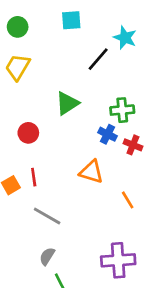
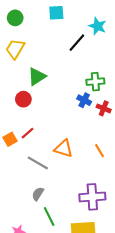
green triangle: (67, 103) -> (37, 77), moved
orange triangle: (91, 172) -> (64, 149), moved
red line: (34, 177) -> (28, 133), turned 56

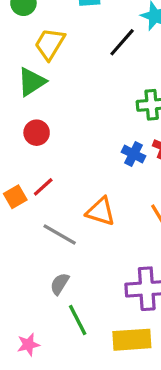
yellow trapezoid: (15, 49) -> (50, 44), moved
green triangle: (37, 77) -> (32, 82), moved
blue cross: (84, 100) -> (134, 154), moved

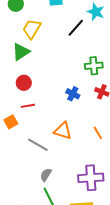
blue cross: (134, 154) -> (73, 94), moved
red line: (43, 187) -> (28, 106), moved, turned 32
gray semicircle: (60, 284) -> (46, 175), moved

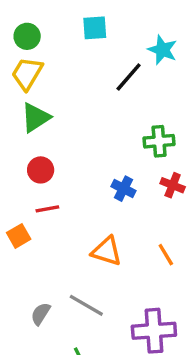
yellow trapezoid: (32, 29) -> (27, 74), moved
gray line: (38, 145) -> (86, 305), moved
gray semicircle: (46, 175) -> (41, 314), moved

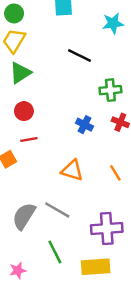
cyan star: (162, 50) -> (113, 23), turned -30
black line: (129, 77) -> (80, 55), moved, turned 75
gray semicircle: (41, 314) -> (24, 216), size x1.6

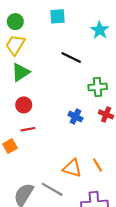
cyan star: (113, 23) -> (100, 30), turned -30
orange triangle: (72, 170) -> (72, 168), moved
orange line: (115, 173) -> (98, 165), moved

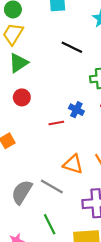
red line: (28, 129) -> (56, 123), moved

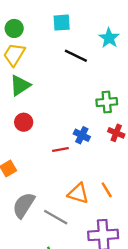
black line: (72, 47) -> (76, 56), moved
gray semicircle: (22, 192) -> (24, 205), moved

